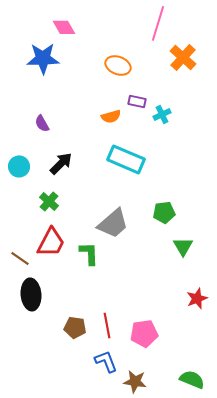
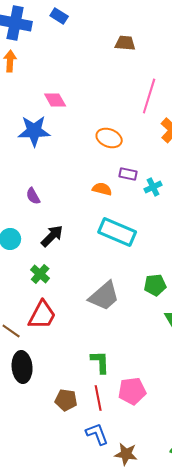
orange semicircle: (111, 116) -> (102, 189), turned -150
green L-shape: (89, 253) -> (100, 362), moved
pink pentagon: (144, 333) -> (132, 391), moved

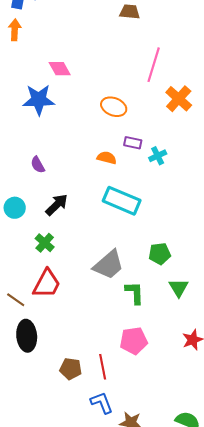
green L-shape: (100, 362) -> (135, 293), moved
pink pentagon: (132, 391) -> (134, 341), moved

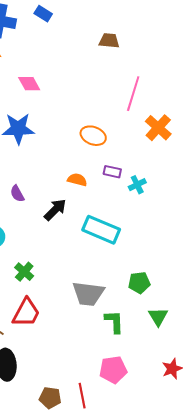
pink diamond: (60, 69) -> (29, 84), moved
orange semicircle: (107, 158) -> (77, 180), moved
black arrow: (57, 205) -> (55, 210), moved
gray trapezoid: (109, 265) -> (88, 294), turned 48

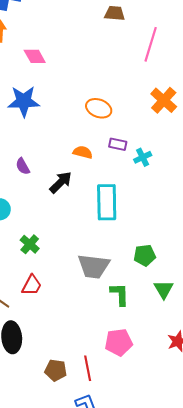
pink line: (133, 94) -> (151, 44), moved
cyan rectangle: (101, 230) -> (107, 202), turned 66
red trapezoid: (26, 313) -> (32, 285), size x0.7

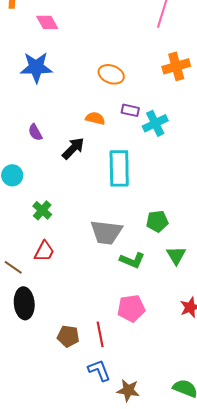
orange cross: (164, 100) -> (176, 66), turned 32
cyan cross: (143, 157) -> (155, 123), size x1.4
green L-shape: (120, 294) -> (132, 260), turned 115

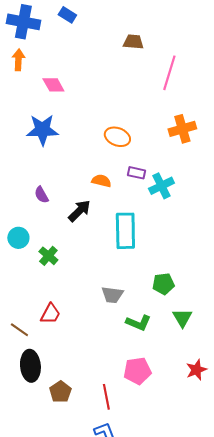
green cross: (42, 210) -> (48, 256), moved
gray trapezoid: (106, 232) -> (112, 295), size x0.7
brown pentagon: (68, 336) -> (60, 392), moved, turned 30

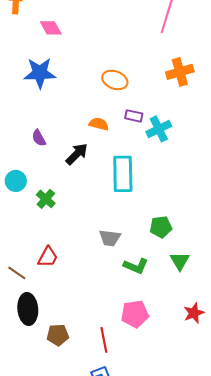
brown pentagon: (60, 392) -> (58, 335), turned 30

